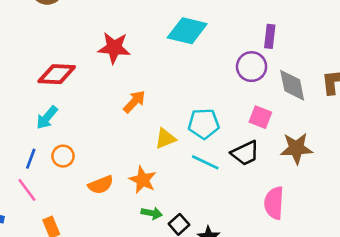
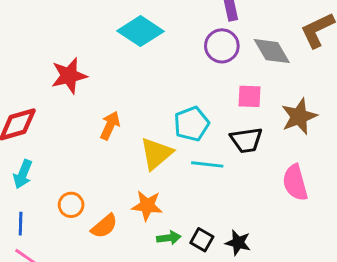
cyan diamond: (187, 31) -> (141, 31), turned 39
yellow triangle: (165, 139) -> (156, 153), size x1.4
black trapezoid: (245, 153) -> (246, 140), turned 36
orange circle: (63, 156) -> (71, 205), moved

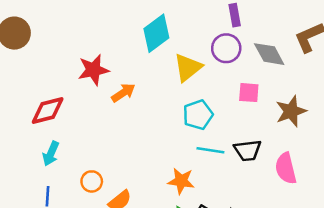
cyan diamond: (141, 31) -> (156, 33), turned -72
orange arrow: (110, 125) -> (123, 93), moved, turned 30
black trapezoid: (246, 140) -> (248, 150), moved
yellow triangle: (156, 153) -> (188, 67), moved
orange star: (147, 206) -> (181, 181), moved

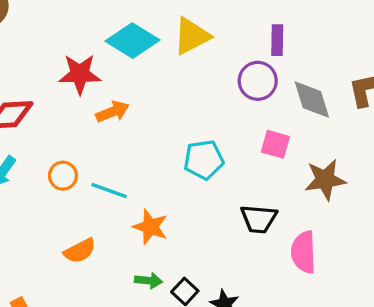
cyan diamond: (156, 33) -> (132, 41), moved, turned 57
yellow triangle: (188, 67) -> (192, 36), moved
cyan line: (210, 150) -> (109, 190), moved
orange circle: (92, 181) -> (63, 176), moved
orange star: (181, 181) -> (150, 227), moved

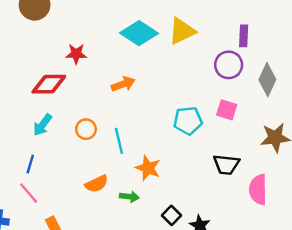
red star: (80, 74) -> (76, 54), moved, size x0.7
gray diamond: (312, 100) -> (267, 80), turned 40
pink square: (275, 144) -> (227, 110), moved
cyan line: (109, 190) -> (119, 141), turned 55
green arrow: (148, 281) -> (129, 197), moved

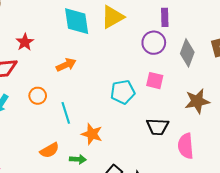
cyan diamond: (139, 33) -> (77, 21), turned 52
red star: (76, 54) -> (25, 42), turned -30
orange circle: (86, 129) -> (38, 96), moved

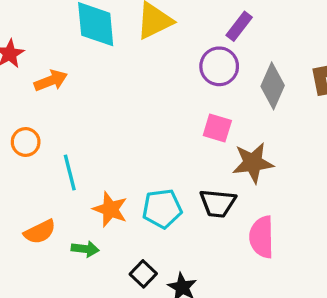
purple rectangle: (165, 17) -> (239, 26), turned 36
orange arrow: (66, 65) -> (51, 81), moved
cyan pentagon: (123, 92) -> (162, 209), moved
brown star: (197, 101) -> (253, 163), moved

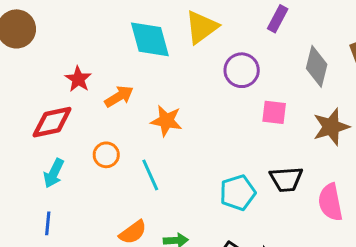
purple circle: (219, 66) -> (242, 70), moved
brown star: (253, 163) -> (331, 127), moved
orange star: (110, 209) -> (166, 121), moved

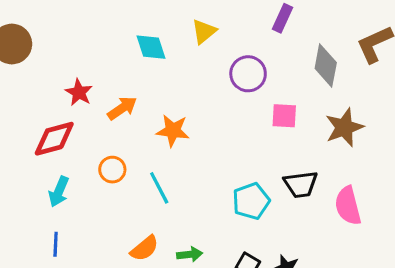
yellow triangle: (202, 27) -> (204, 31), size x0.7
cyan diamond: (150, 39) -> (151, 47), size x0.7

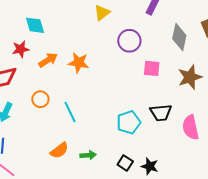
cyan diamond: (151, 47) -> (35, 25), moved
red star: (79, 92) -> (21, 49), turned 30
orange star: (173, 131) -> (79, 63), moved

